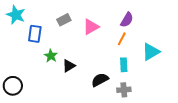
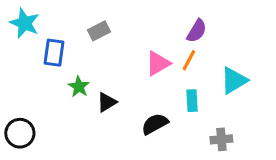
pink triangle: (91, 27) -> (158, 63), moved
gray cross: (124, 90) -> (221, 139), moved

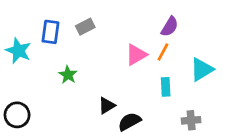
cyan star: (25, 23) -> (18, 51), moved
blue rectangle: (54, 53) -> (51, 32), moved
black triangle: (107, 102) -> (107, 106), moved
black semicircle: (155, 124) -> (129, 122), moved

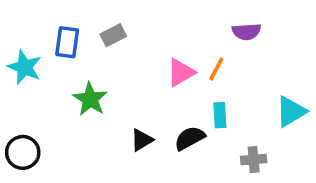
purple semicircle: (170, 27) -> (246, 32), moved, turned 55
cyan triangle: (202, 69) -> (291, 112), moved
green star: (68, 75) -> (90, 99), size x1.4
black semicircle: (129, 122) -> (190, 138), moved

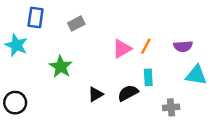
purple semicircle: (246, 32) -> (183, 46), moved
blue rectangle: (67, 42) -> (36, 18), moved
cyan triangle: (291, 112) -> (196, 75), turned 40

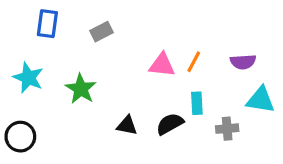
cyan star: (16, 45) -> (28, 78), moved
pink triangle: (122, 49) -> (162, 65), turned 36
black triangle: (96, 94) -> (127, 125), turned 42
gray cross: (171, 107) -> (227, 129), moved

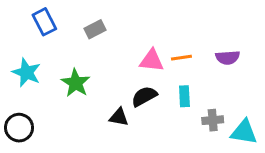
blue rectangle: (47, 24) -> (44, 22), turned -35
orange line: (194, 62) -> (181, 58), turned 54
cyan triangle: (261, 100) -> (244, 132), moved
black semicircle: (170, 124) -> (144, 96), moved

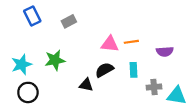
purple semicircle: (228, 58) -> (165, 52), moved
cyan star: (26, 72) -> (21, 64), moved, turned 30
green star: (76, 83) -> (55, 60), turned 30
black circle: (19, 128) -> (28, 92), moved

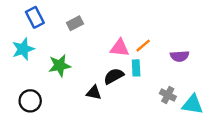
orange line: (131, 42) -> (143, 46), turned -32
cyan star: (21, 64) -> (23, 49), moved
cyan rectangle: (134, 70) -> (136, 68), moved
gray cross: (154, 87) -> (168, 95), turned 32

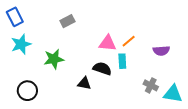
blue rectangle: (35, 17) -> (15, 17), moved
black semicircle: (114, 76) -> (102, 69), turned 48

